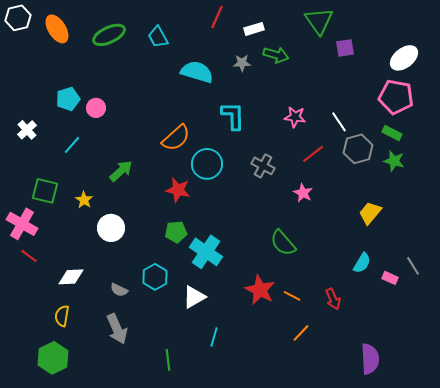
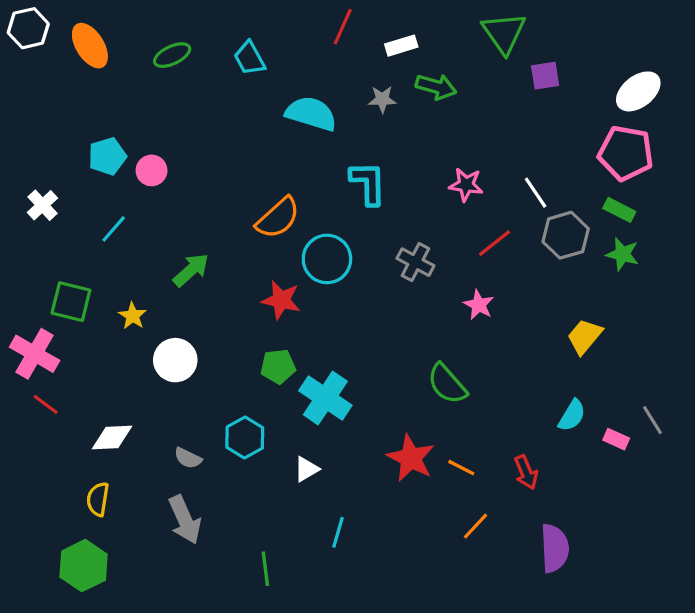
green ellipse: (109, 35) -> (172, 55), size x0.7
white triangle: (194, 297) -> (306, 469), size x0.7
purple semicircle: (370, 359) -> (555, 548), moved

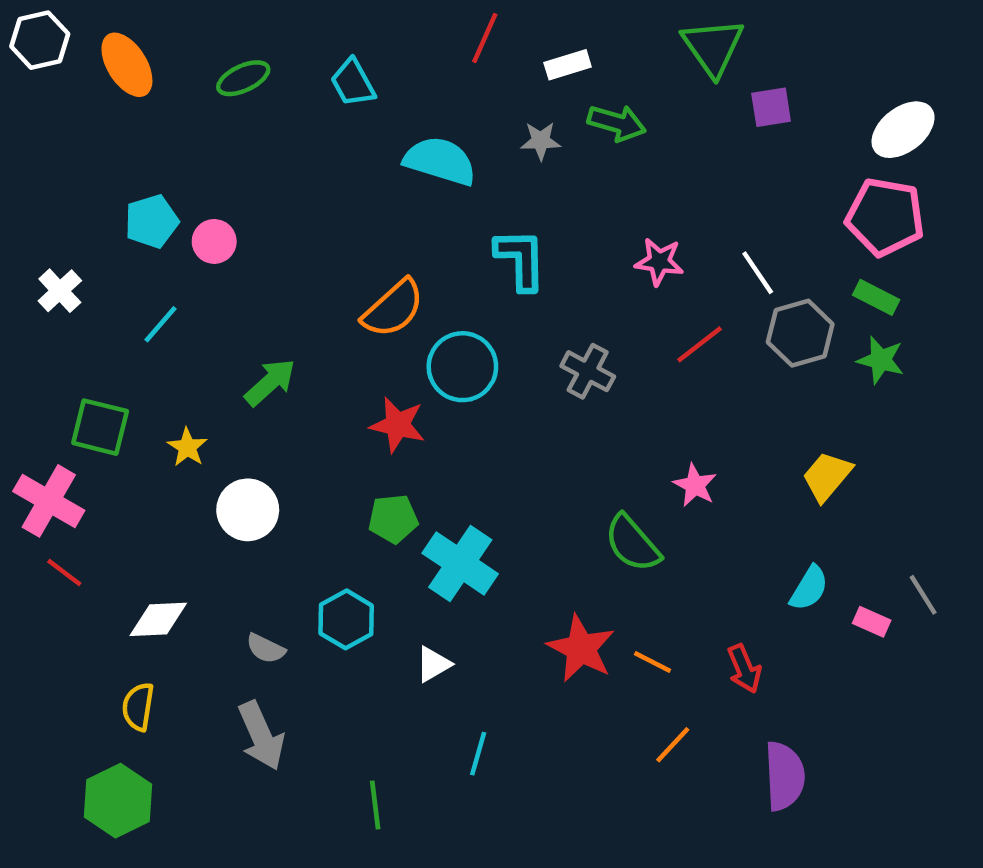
pink star: (479, 305) -> (695, 485), moved

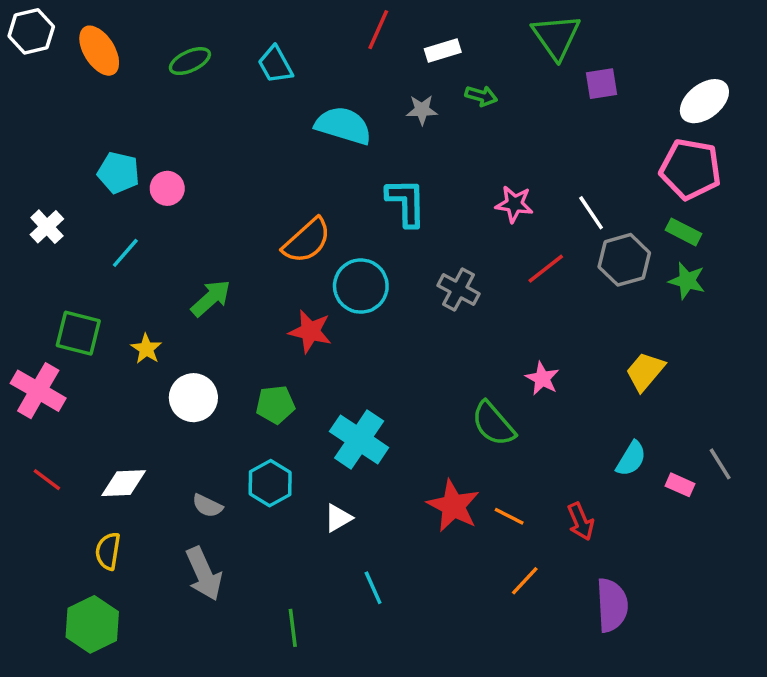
green arrow: (617, 123) -> (481, 96), size x0.7
cyan pentagon: (152, 221) -> (118, 173), turned 30
green pentagon: (393, 519) -> (275, 405), moved
red line: (64, 572) -> (47, 480), moved
cyan line: (478, 754) -> (373, 588), turned -40

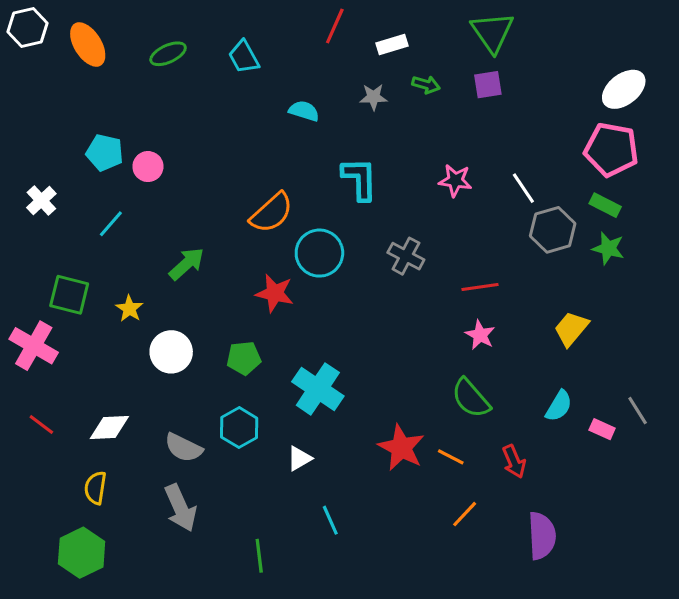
purple square: (602, 84) -> (488, 85), moved
cyan semicircle: (343, 126) -> (304, 111), size x0.6
red line: (546, 269) -> (480, 287), moved, turned 30
green semicircle: (493, 424) -> (471, 398), moved
gray semicircle: (207, 506) -> (183, 448), size x1.4

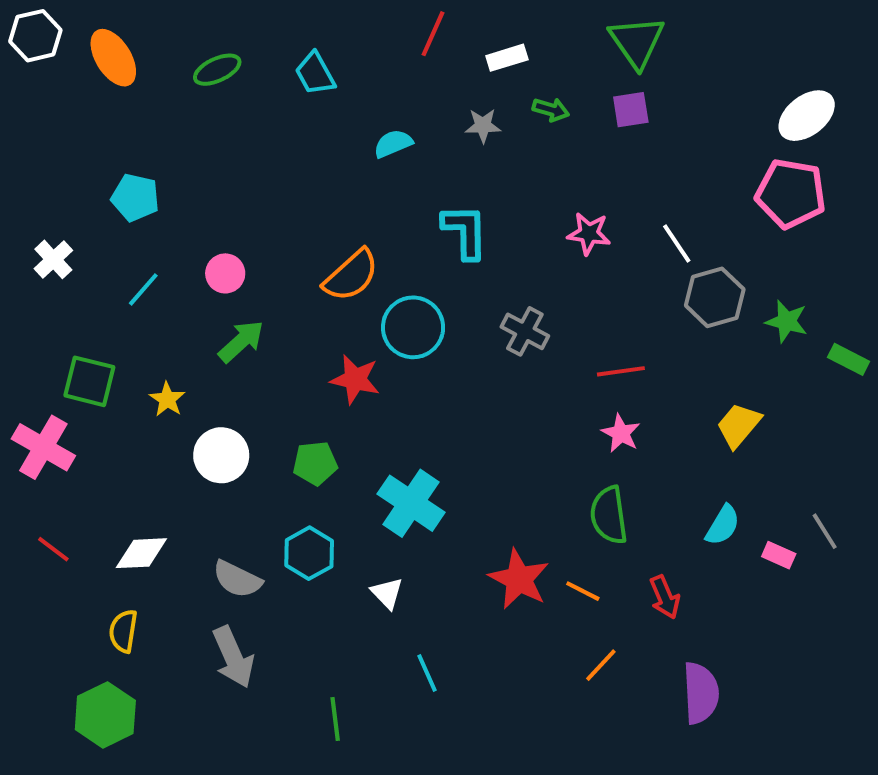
cyan semicircle: (304, 111) -> (393, 144), turned -40
pink circle: (148, 167) -> (225, 273), moved
green rectangle: (605, 205) -> (849, 359), moved
green semicircle: (471, 398) -> (609, 515), turned 33
white triangle: (299, 458) -> (387, 593), turned -44

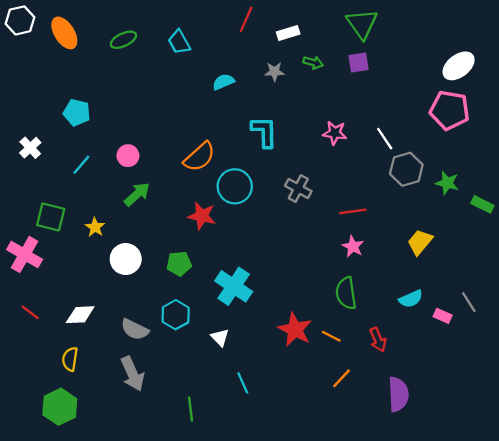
cyan semicircle: (723, 525) -> (411, 299), turned 35

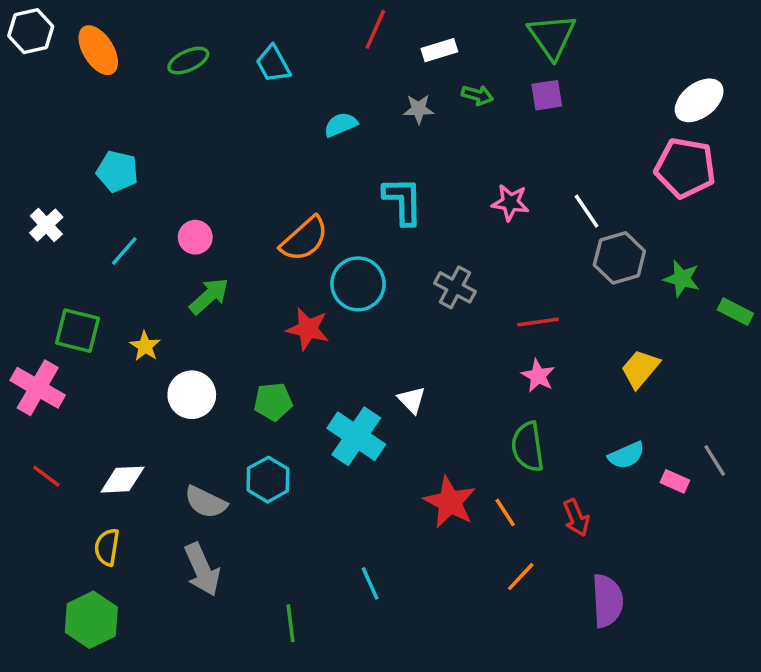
orange line: (331, 336) -> (505, 512), turned 30
white triangle: (220, 337) -> (412, 400), moved

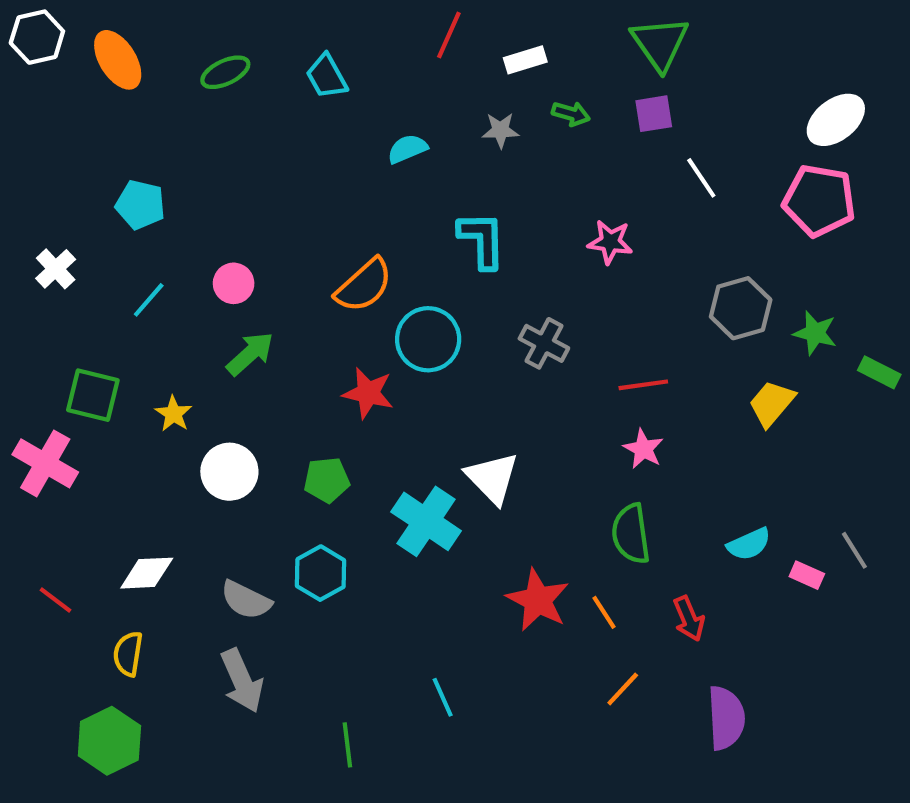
white line: (587, 211) -> (701, 178), moved
yellow trapezoid: (640, 369) -> (772, 403), moved
white triangle: (412, 400) -> (492, 478), size x1.6
red line: (46, 476) -> (56, 600), moved

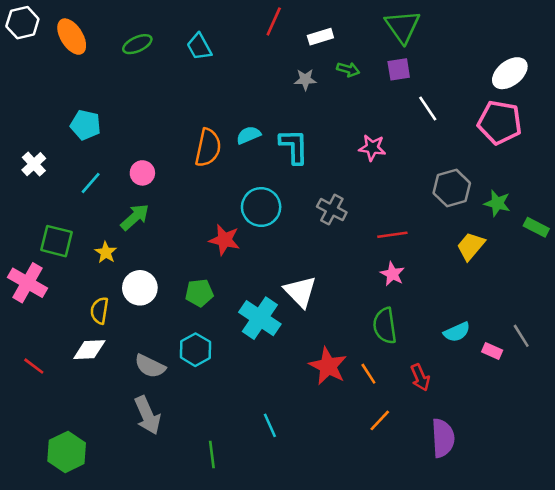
cyan semicircle: (407, 149) -> (248, 135), moved
orange semicircle: (364, 285) -> (208, 148), moved, turned -36
green arrow: (250, 354) -> (135, 217), moved
yellow semicircle: (128, 654) -> (99, 311), moved

